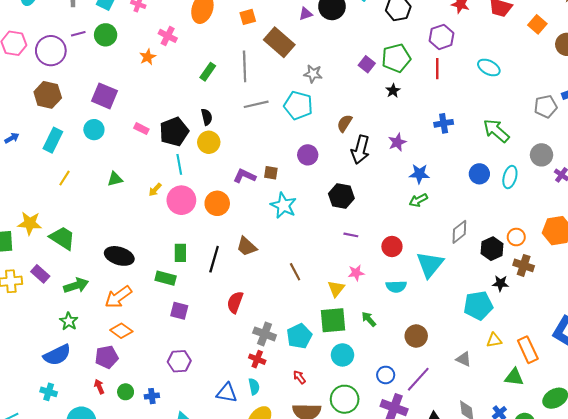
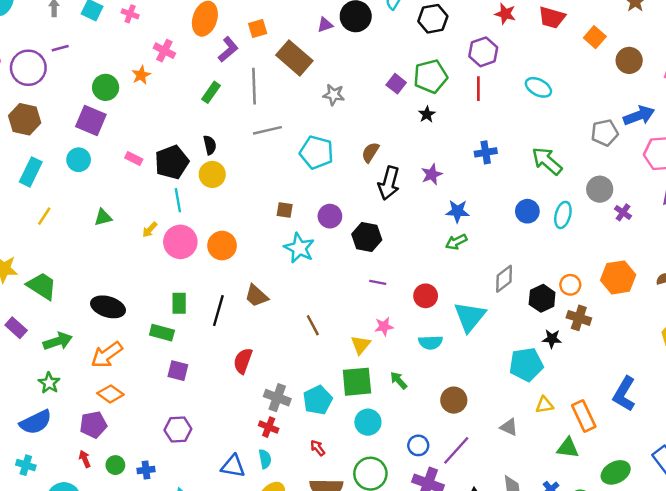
green circle: (106, 35) -> (106, 87), moved
cyan pentagon: (298, 105) -> (316, 152), moved
purple circle: (308, 155) -> (330, 216), moved
purple L-shape: (245, 176) -> (228, 49), moved, turned 115

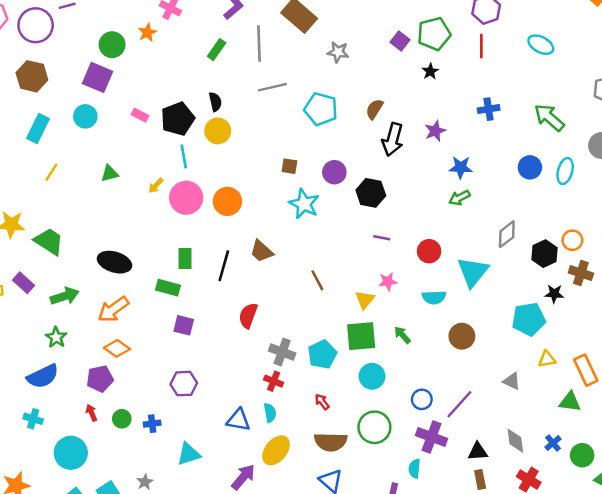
brown circle: (454, 400) -> (462, 336), moved

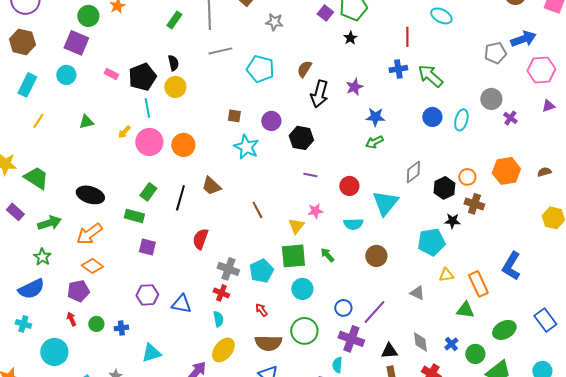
red line: (481, 46) -> (407, 37), moved
green arrow: (549, 118) -> (430, 76), moved
green rectangle: (185, 258) -> (148, 192), turned 36
blue triangle: (238, 420) -> (181, 304), moved

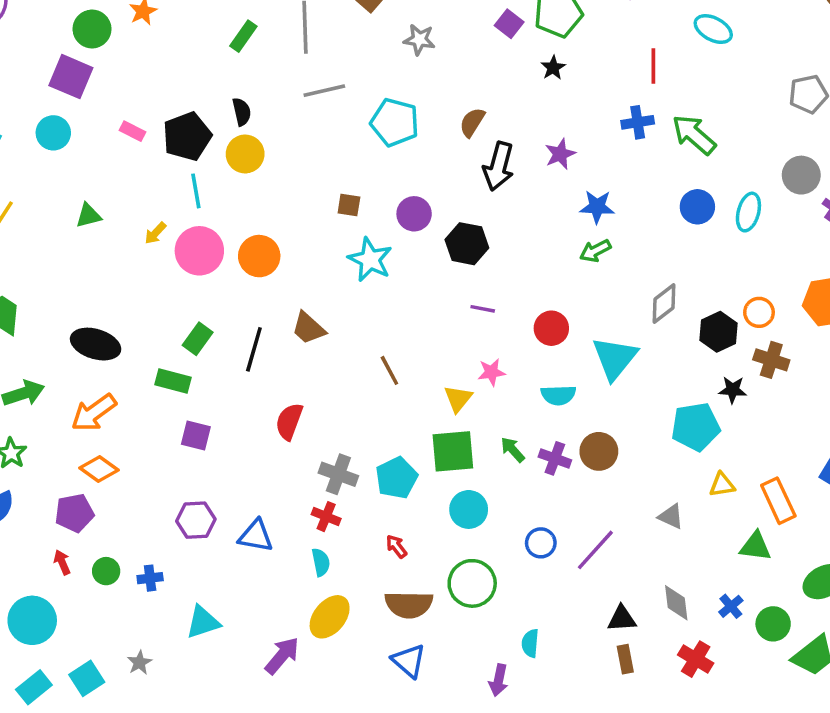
purple cross: (351, 339) -> (555, 458), moved, size x0.7

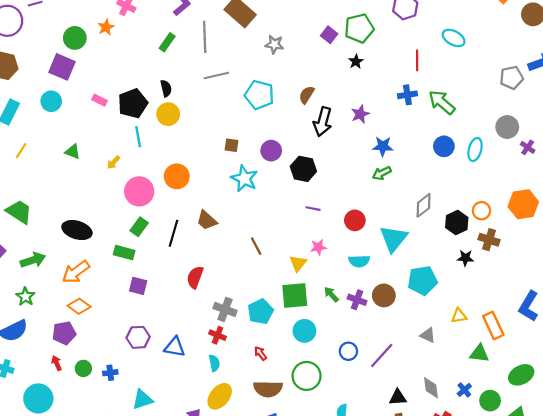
green triangle: (88, 216) -> (73, 152), turned 35
pink circle: (199, 251) -> (139, 191), moved
cyan pentagon: (696, 427) -> (422, 280), moved

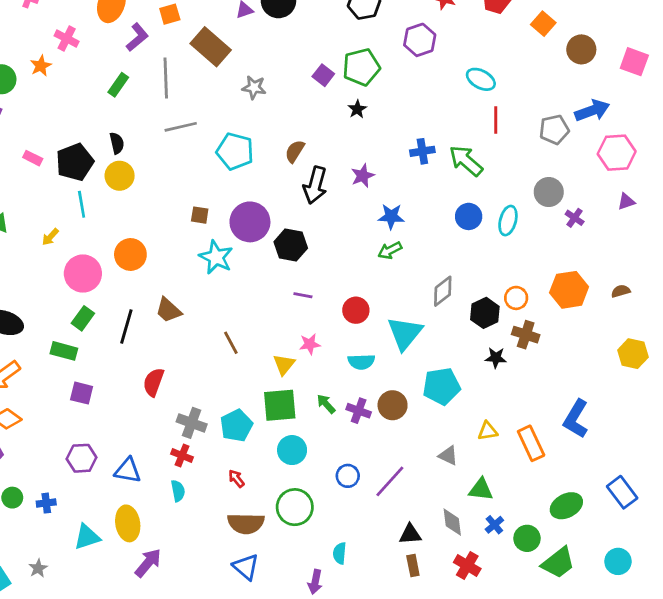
red line: (417, 60) -> (496, 120), moved
purple circle: (271, 151) -> (250, 222), size x1.5
green triangle: (479, 353) -> (481, 489), moved
yellow ellipse: (220, 396) -> (128, 523), moved, turned -48

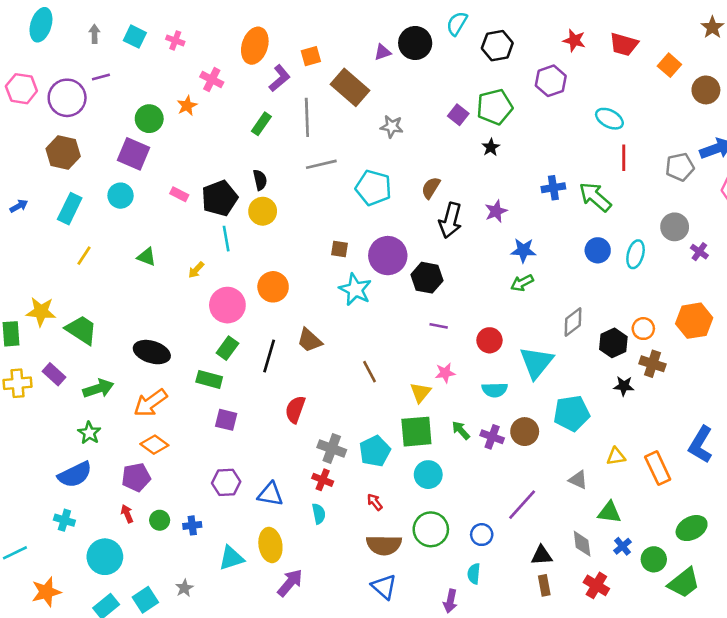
blue circle: (348, 476) -> (482, 535), moved

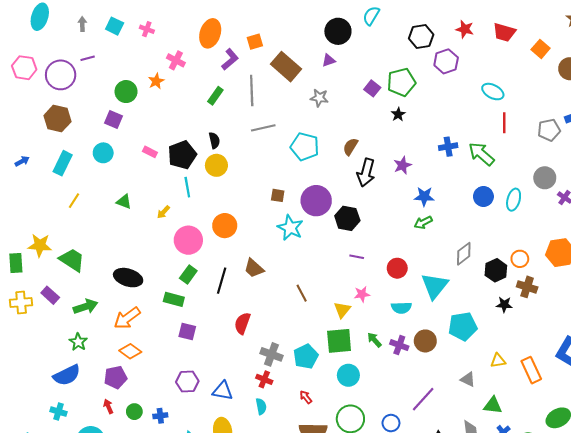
black hexagon: (497, 46) -> (421, 36), moved
purple triangle: (383, 52) -> (329, 60), moved
purple square: (134, 154) -> (114, 120), size x0.7

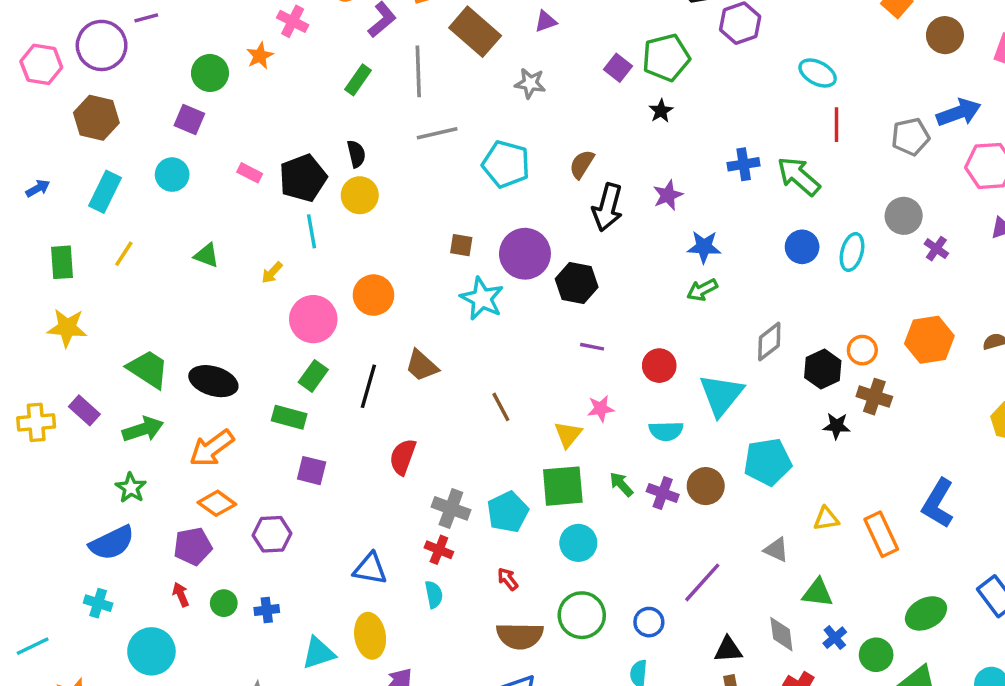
pink hexagon: (24, 68) -> (41, 64), moved
green trapezoid: (72, 260) -> (148, 369), moved
green rectangle: (16, 263) -> (62, 262), moved
purple hexagon: (187, 381) -> (272, 534), moved

